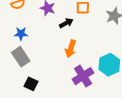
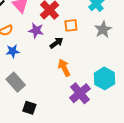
blue star: (21, 34) -> (13, 51), moved
orange arrow: (71, 49) -> (64, 68), turned 144

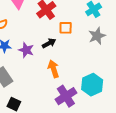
purple star: (36, 30) -> (26, 50), moved

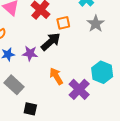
black arrow: (49, 43) -> (51, 42), size x1.5
orange arrow: (54, 69) -> (56, 76), moved

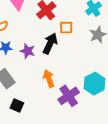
black arrow: (51, 42) -> (50, 44), turned -35

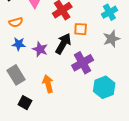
orange arrow: (49, 79) -> (48, 84), moved
purple cross: (69, 96) -> (83, 63), moved

